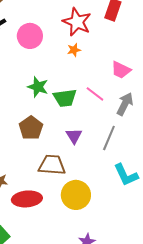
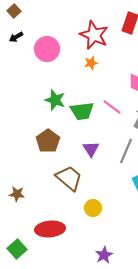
brown trapezoid: (52, 165) -> (69, 178), turned 36
yellow circle: (76, 195) -> (93, 208), size x0.6
red ellipse: (27, 199) -> (50, 229), moved

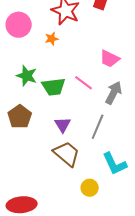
orange star: (91, 63) -> (52, 39), moved
brown trapezoid: (69, 178) -> (67, 154), moved
yellow circle: (93, 208) -> (90, 188), moved

